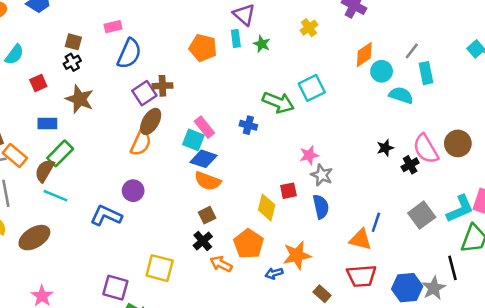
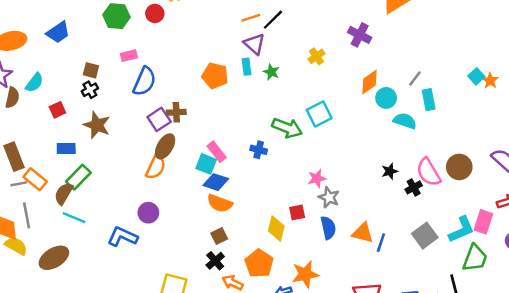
orange triangle: (360, 239) -> (363, 233), moved

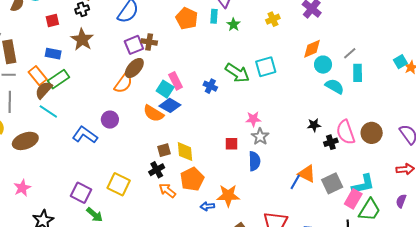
orange rectangle: (35, 179) -> (38, 76), moved
orange semicircle: (220, 203) -> (153, 113), moved
pink rectangle: (483, 222) -> (353, 199), moved
yellow diamond: (276, 229) -> (185, 152), moved, turned -30
orange triangle: (363, 233) -> (307, 174), moved

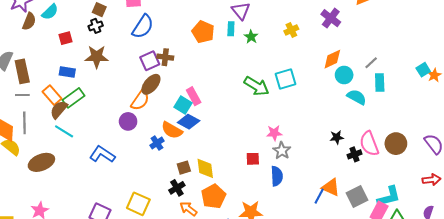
brown star: (82, 40) -> (97, 57), turned -30
blue cross: (210, 86) -> (157, 143), moved, turned 32
purple circle: (110, 120) -> (128, 121), moved

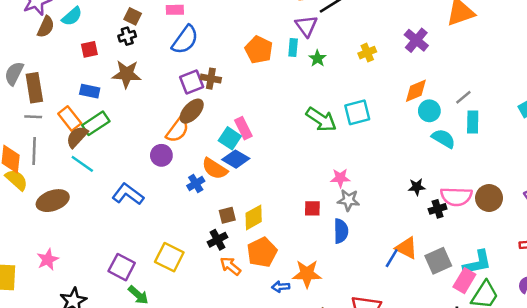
pink semicircle: (369, 144) -> (456, 197), turned -70
gray star: (282, 151) -> (349, 200), turned -30
yellow diamond: (205, 168) -> (254, 217), turned 65

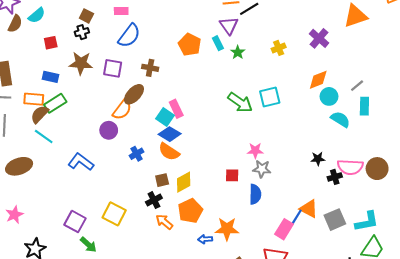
cyan rectangle: (293, 48) -> (218, 43), turned -32
purple square: (192, 82) -> (113, 68), moved, turned 30
orange rectangle: (70, 119) -> (34, 99), turned -48
orange semicircle: (215, 169) -> (169, 152), moved
pink rectangle: (464, 281) -> (284, 229), moved

